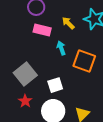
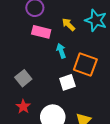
gray square: (25, 74) -> (23, 78), size x0.7
white square: (55, 85) -> (67, 82), moved

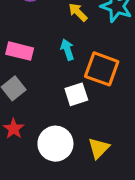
pink rectangle: (41, 32) -> (20, 51), moved

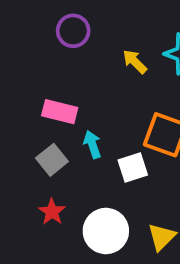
cyan arrow: (67, 50) -> (92, 144), moved

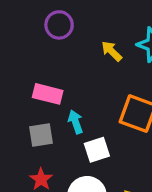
gray square: (52, 160) -> (41, 135), turned 30
white square: (133, 167) -> (97, 150), moved

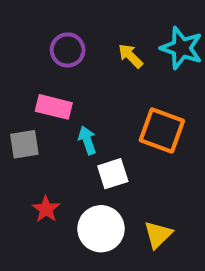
purple circle: (59, 25) -> (68, 50), moved
gray square: (41, 135) -> (24, 144), moved

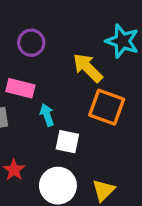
yellow arrow: (130, 56) -> (88, 68), moved, size x1.5
white square: (113, 174) -> (67, 142), turned 30

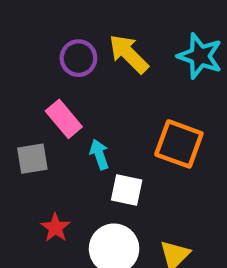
yellow arrow: (88, 68) -> (129, 54), moved
pink rectangle: (20, 88) -> (64, 119), turned 36

